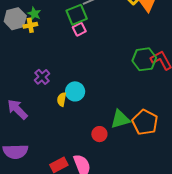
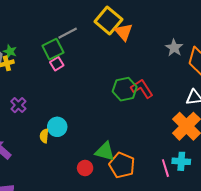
purple cross: (42, 77) -> (18, 105), moved
green triangle: (120, 119) -> (105, 151), turned 35
orange pentagon: (145, 122) -> (122, 165), moved

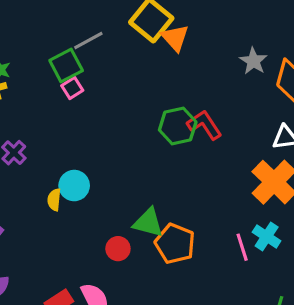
cyan cross: (181, 161) -> (267, 236), turned 30

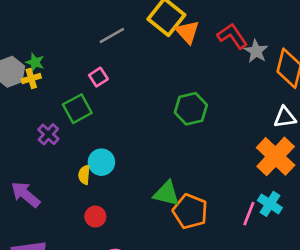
green square: (66, 66) -> (77, 109), moved
red L-shape: (204, 125) -> (232, 36), moved
pink line: (242, 247) -> (249, 214), turned 40
red circle: (118, 249) -> (95, 217), moved

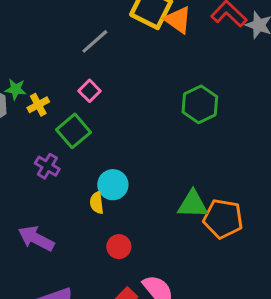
yellow cross: (31, 78) -> (38, 105), moved

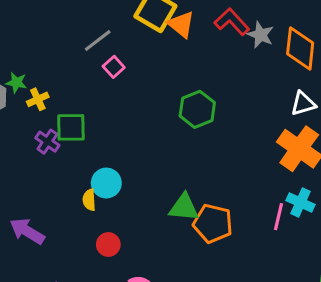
pink square: (90, 91) -> (114, 67), moved
green square: (74, 131) -> (71, 127), turned 36
purple cross: (47, 166) -> (47, 142), moved

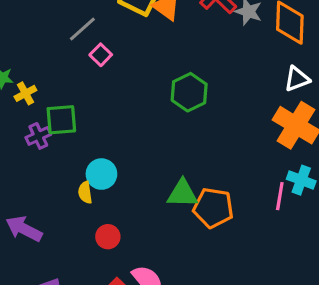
purple cross: (47, 142) -> (38, 136), turned 35

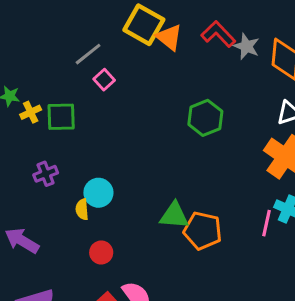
green hexagon: (189, 92) -> (205, 118), moved
green square: (61, 120) -> (61, 117), moved
purple cross: (38, 136) -> (46, 174), moved

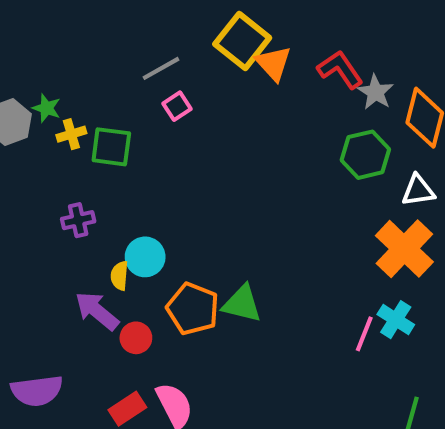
green hexagon: (205, 118) -> (365, 155), moved
orange pentagon: (203, 231) -> (193, 309), moved
purple arrow: (22, 241) -> (97, 311), moved

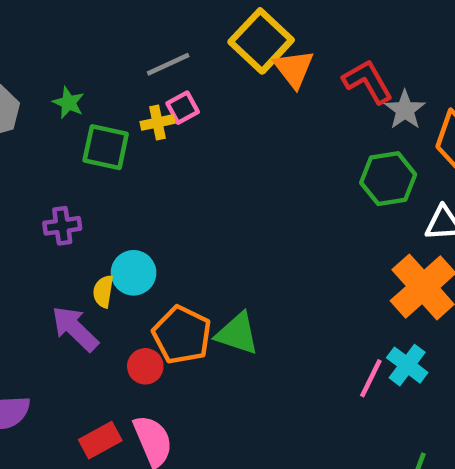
green star: (46, 108) -> (68, 103), moved
yellow cross: (71, 134) -> (157, 122), moved
red circle: (136, 338) -> (145, 366), moved

